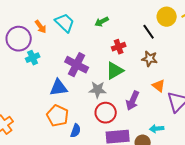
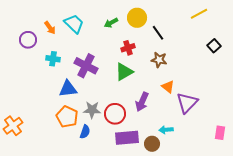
yellow circle: (167, 17) -> (137, 18), moved
purple circle: (19, 39) -> (28, 40), size x0.7
cyan cross: (33, 58) -> (53, 59), moved, turned 32
gray star: (98, 90) -> (92, 110), moved

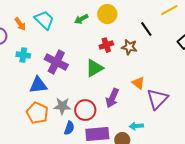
black line: (158, 33) -> (146, 29), moved
red cross: (128, 48) -> (106, 45), moved
brown star: (159, 60) -> (129, 47), moved
blue semicircle: (85, 132) -> (69, 128), moved

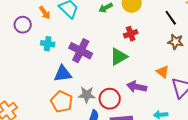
brown star: (129, 47) -> (176, 42), moved
purple arrow: (112, 98) -> (137, 87), turned 78

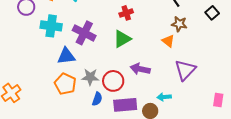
red cross: (131, 34) -> (126, 13), moved
cyan cross: (48, 44) -> (51, 26), size x1.5
orange triangle: (163, 72) -> (168, 41), moved

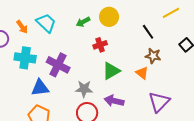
green triangle: (122, 39) -> (111, 71), moved
gray star: (90, 77) -> (84, 89), moved

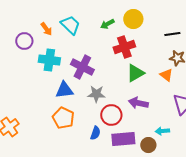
black line: (148, 32) -> (172, 34), turned -63
red cross: (100, 45) -> (124, 47), size x1.5
gray star: (84, 89) -> (96, 94), moved

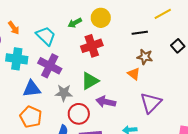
cyan trapezoid: (70, 25) -> (46, 36), moved
green triangle: (135, 73) -> (90, 81), moved

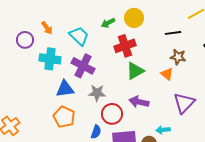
green triangle: (90, 81) -> (135, 71), moved

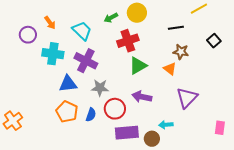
blue semicircle: (96, 132) -> (91, 115), moved

